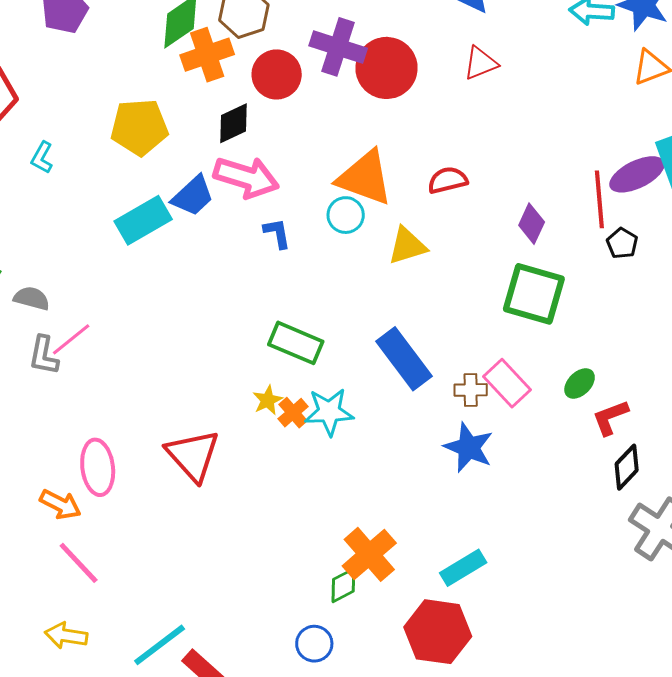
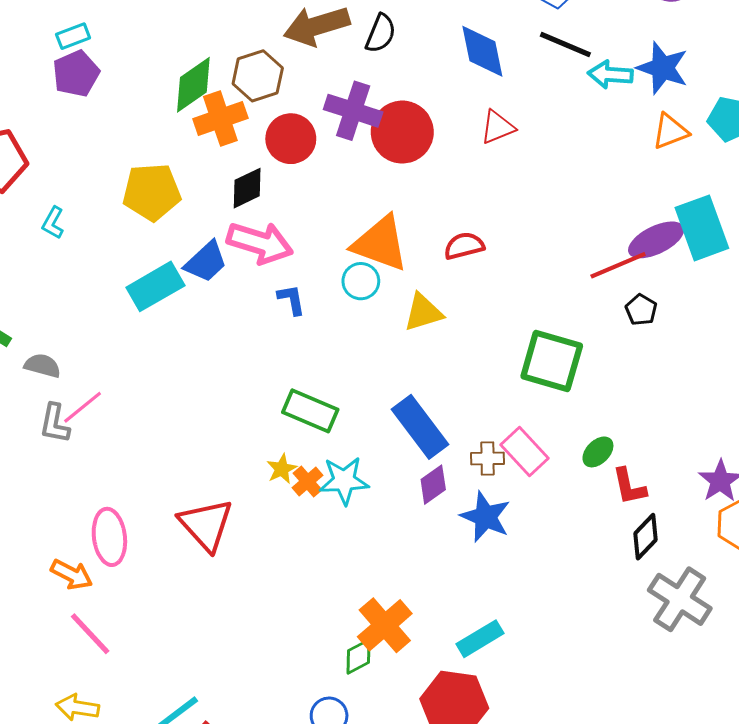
red line: (599, 199) -> (618, 265), turned 72
purple diamond: (532, 224) -> (433, 485), moved, turned 30
red L-shape: (610, 417) -> (629, 486), turned -81

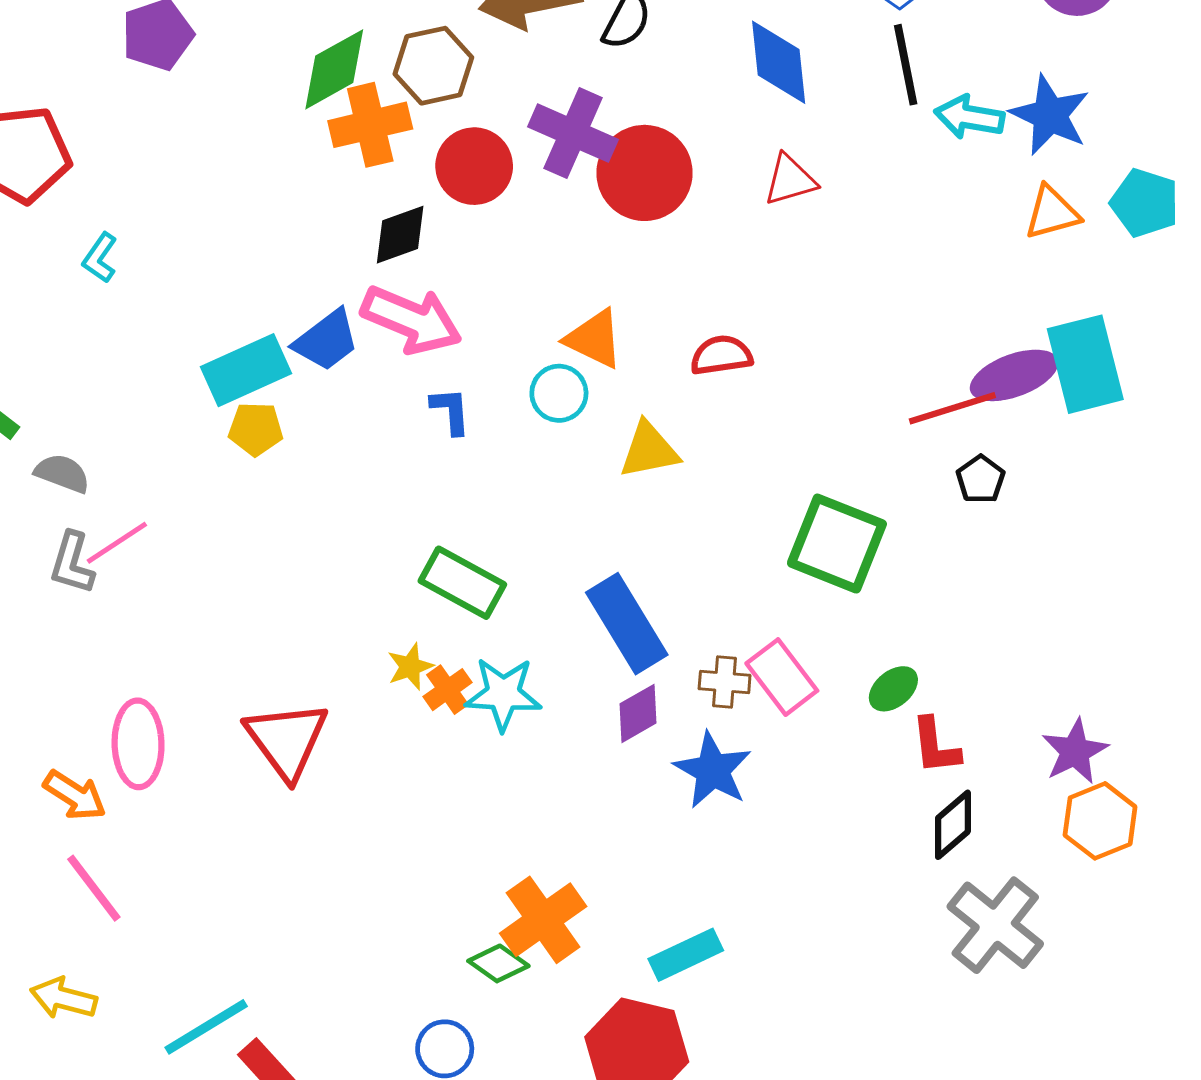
black line: (565, 45) -> (906, 65), turned 50
yellow pentagon: (152, 192) -> (256, 429), moved, size x0.6
orange triangle: (380, 243) -> (594, 339), size x0.7
green diamond: (358, 657) -> (498, 963), turned 57

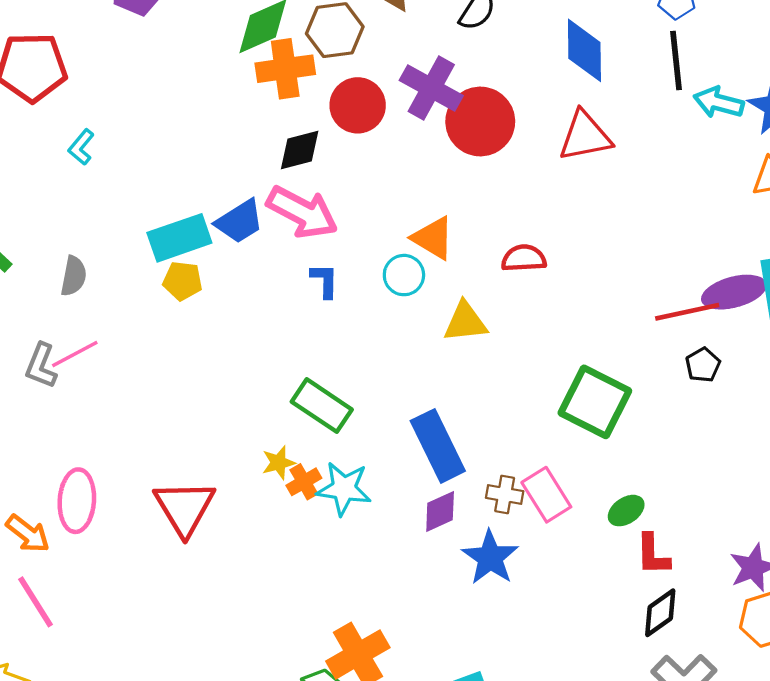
red triangle: (790, 180) -> (585, 136), size x1.4
gray semicircle: (62, 473) -> (74, 276), moved, turned 75

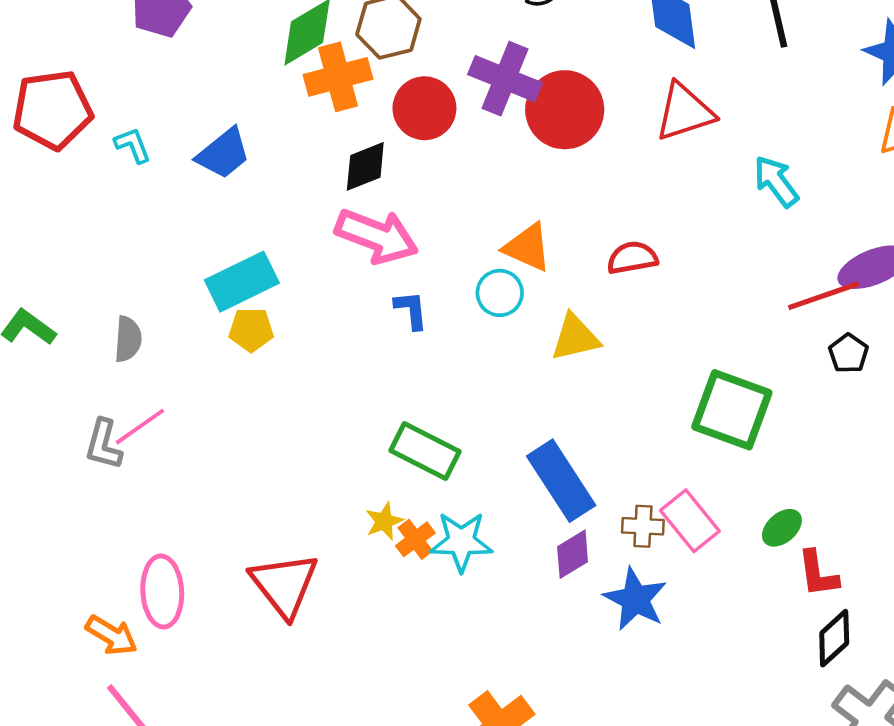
cyan arrow: (719, 102) -> (776, 181), moved, turned 45
cyan L-shape: (81, 147) -> (133, 145), moved, turned 126
blue trapezoid: (239, 221) -> (223, 154), moved

